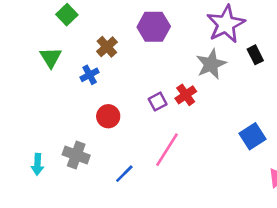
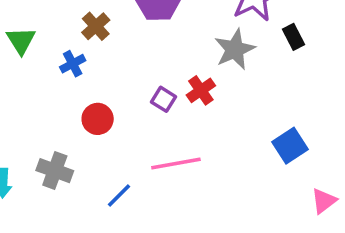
purple square: (158, 102) -> (163, 99), turned -30
pink line: (167, 150) -> (176, 163), turned 48

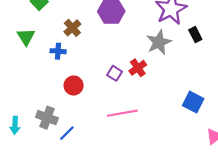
blue cross: (73, 64) -> (58, 51), turned 32
blue square: (290, 146) -> (193, 102), turned -30
blue line: (119, 196) -> (67, 133), moved

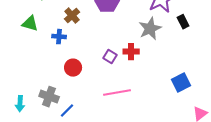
green triangle: (26, 37) -> (30, 24), turned -42
red cross: (138, 68) -> (131, 52), turned 35
blue square: (193, 102) -> (181, 83), turned 36

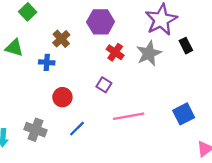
red cross: (131, 52) -> (115, 52), moved, turned 35
pink line: (117, 93) -> (129, 116), moved
blue line: (67, 111) -> (77, 129), moved

